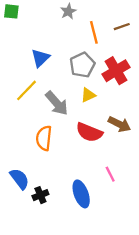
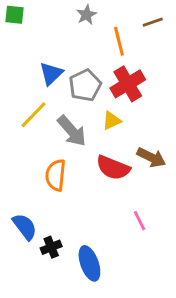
brown line: (122, 27) -> (153, 22), moved
gray pentagon: (82, 65) -> (85, 85), moved
red cross: (116, 71) -> (128, 84), moved
blue ellipse: (81, 194) -> (89, 263), moved

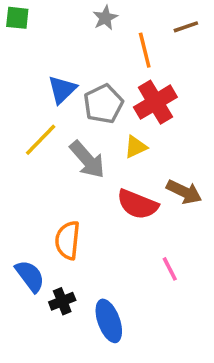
orange semicircle: (56, 175) -> (68, 240), moved

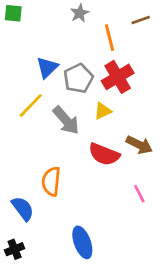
pink line: (170, 269) -> (139, 194), moved
black cross: (62, 301) -> (15, 249), moved

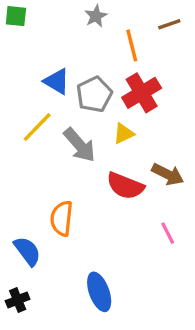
blue triangle: (47, 67) -> (57, 81), turned -45

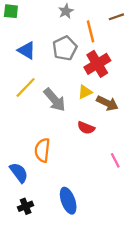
blue triangle: (57, 81) -> (27, 50), moved
gray pentagon: (94, 94) -> (65, 48), moved
brown arrow: (168, 174) -> (107, 103), moved
red semicircle: (125, 186) -> (86, 128), size x0.7
black cross: (18, 300) -> (26, 206), moved

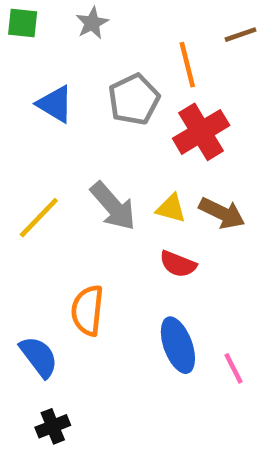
gray star: (66, 11) -> (92, 23), moved
yellow line: (26, 87) -> (39, 218), moved
yellow triangle: (85, 92) -> (171, 208), moved, turned 40
pink line: (115, 160) -> (234, 368), moved
blue ellipse: (68, 201) -> (178, 345), moved

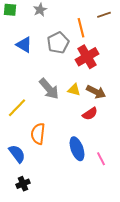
yellow line: (39, 218) -> (17, 108), moved
red semicircle: (178, 264) -> (90, 114), moved, turned -56

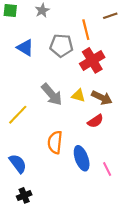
gray pentagon: (58, 43) -> (61, 46), turned 30
orange semicircle: (38, 134) -> (55, 142), moved

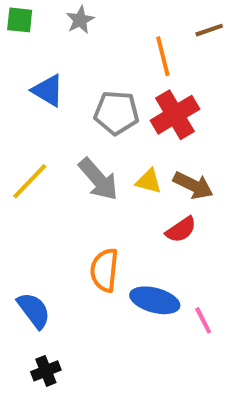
gray pentagon: (61, 46) -> (116, 113), moved
yellow line: (18, 115) -> (30, 181), moved
blue ellipse: (82, 158) -> (155, 300), turned -55

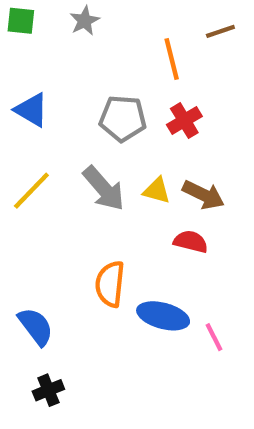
blue triangle: (48, 91) -> (31, 110), moved
red cross: (175, 115) -> (184, 121), size x0.7
red semicircle: (181, 230) -> (191, 242), turned -132

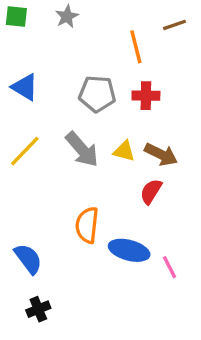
red cross: (184, 121) -> (146, 96), turned 32
red semicircle: (191, 242) -> (151, 191), turned -72

